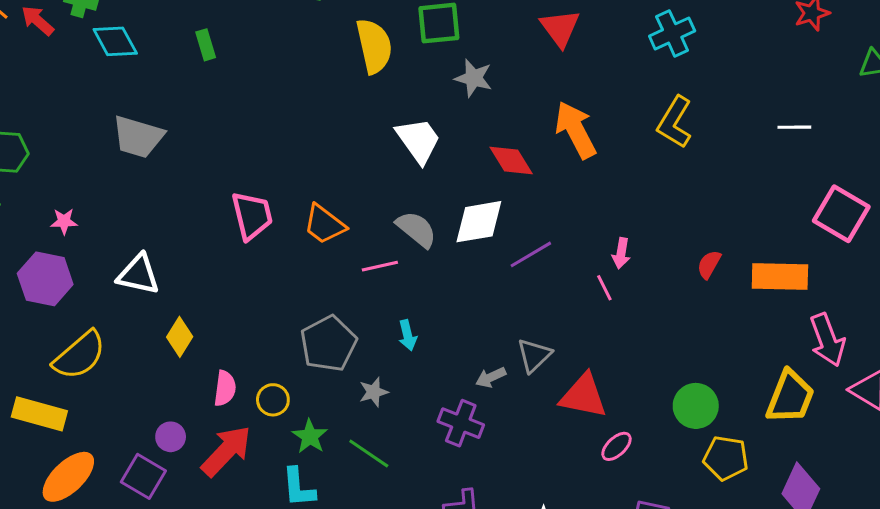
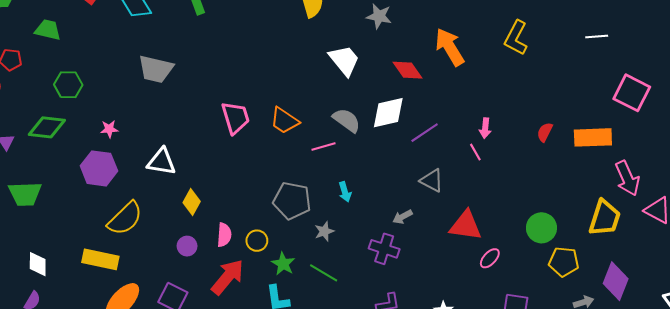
gray pentagon: (328, 344) -> (292, 201), turned -30
gray triangle: (534, 355) -> (432, 181), moved, turned -45
purple circle: (171, 437) -> (187, 246), moved

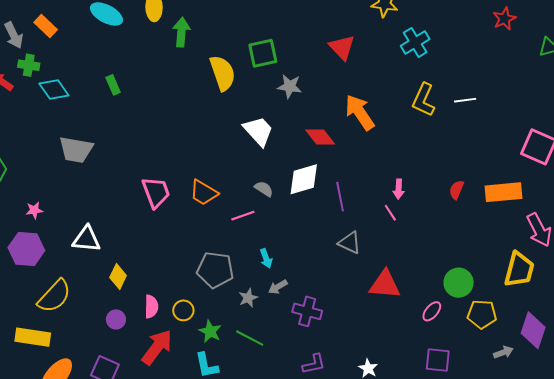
white line: (597, 36) -> (465, 100), moved
gray semicircle: (347, 120) -> (264, 189), size x0.7
purple line: (425, 133) -> (340, 197), turned -64
gray arrow: (403, 217) -> (278, 287), moved
pink ellipse: (490, 258) -> (432, 311), moved

